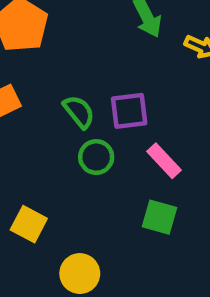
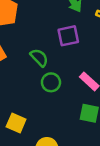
purple square: (129, 111) -> (68, 36), moved

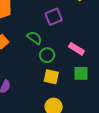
yellow square: (16, 123) -> (51, 77), moved

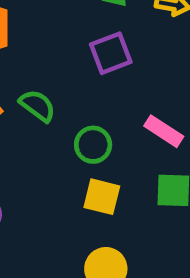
green semicircle: (34, 38) -> (38, 106), moved

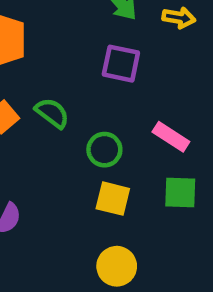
purple square: (111, 53) -> (121, 64), turned 33

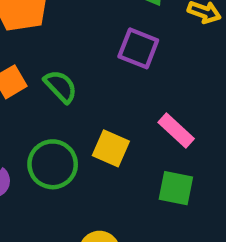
green circle: (104, 150) -> (53, 164), moved, size x1.4
yellow square: (113, 199) -> (111, 148), moved

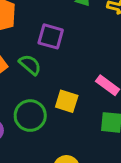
purple square: (138, 48) -> (51, 36), moved

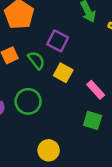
yellow square: (67, 101) -> (63, 73), moved

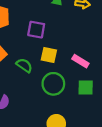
green semicircle: (36, 60) -> (24, 65), moved
green circle: (28, 101) -> (53, 84), moved

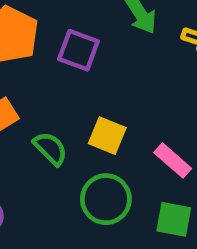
purple square: (36, 30) -> (78, 50), moved

